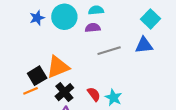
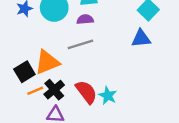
gray line: (109, 51) -> (80, 44), moved
orange line: (31, 91) -> (35, 91), moved
red semicircle: (94, 94) -> (86, 92), size x1.5

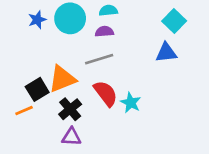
orange line: (35, 91) -> (24, 111), moved
red semicircle: (86, 92) -> (106, 93), moved
cyan star: (108, 96) -> (131, 103), moved

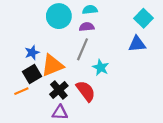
blue star: (37, 20) -> (32, 53), moved
gray line: (99, 59) -> (82, 49), turned -50
red semicircle: (106, 93) -> (86, 91), moved
cyan star: (131, 103) -> (101, 68), moved

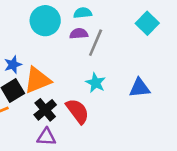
blue triangle: (137, 44) -> (140, 88), moved
gray line: (82, 49) -> (96, 43), moved

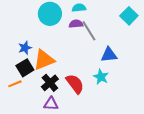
gray line: (96, 43) -> (89, 31), turned -55
cyan star: (96, 83) -> (101, 77), moved
blue triangle: (140, 88) -> (109, 55), moved

